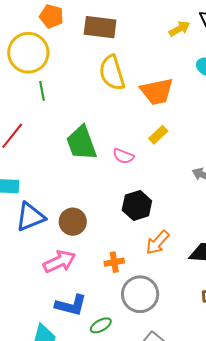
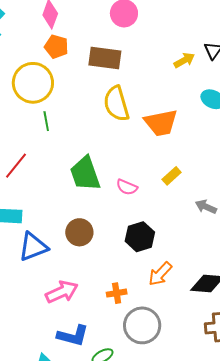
yellow rectangle: (158, 135) -> (172, 176), moved
brown circle: (73, 222) -> (79, 232), moved

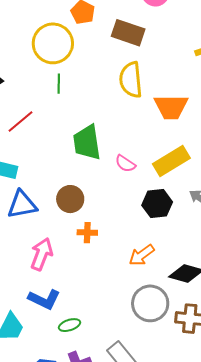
yellow rectangle: (172, 176) -> (171, 161), size x1.8
black hexagon: (140, 237) -> (157, 204), moved
pink arrow: (62, 292) -> (42, 254), turned -56
orange cross: (117, 293) -> (87, 233), moved
gray circle: (142, 325) -> (150, 303), moved

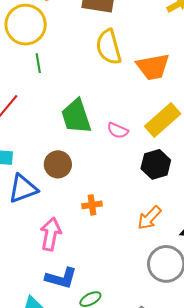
brown circle: (70, 199) -> (58, 164), moved

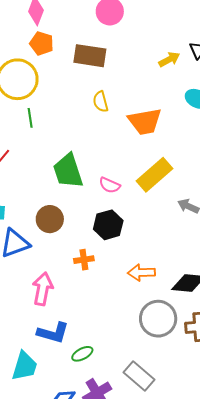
yellow semicircle: (109, 47) -> (101, 102), size x0.6
black hexagon: (156, 164) -> (108, 225), moved
orange arrow: (149, 218) -> (141, 273), turned 44

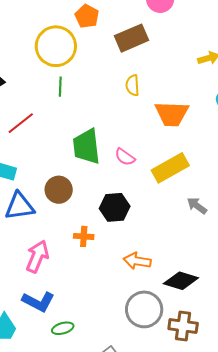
brown rectangle: (90, 56) -> (132, 38), turned -44
pink semicircle: (110, 185) -> (125, 157), moved

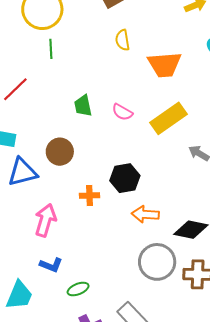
green trapezoid: (86, 146) -> (83, 106), size x0.6
black hexagon: (115, 207) -> (125, 178), moved
blue L-shape: (38, 302) -> (51, 265), size x0.7

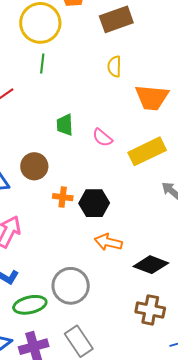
orange cross: (89, 195) -> (63, 197), moved
gray circle: (157, 262) -> (71, 286), moved
green ellipse: (78, 289) -> (30, 305), size x1.5

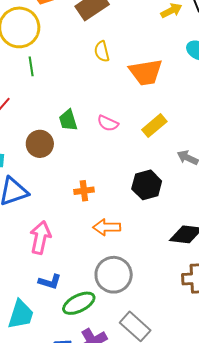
yellow rectangle: (147, 151) -> (154, 126), size x0.7
brown circle: (34, 166) -> (40, 144), moved
black hexagon: (94, 203) -> (147, 185), moved
orange arrow: (108, 242) -> (107, 227), moved

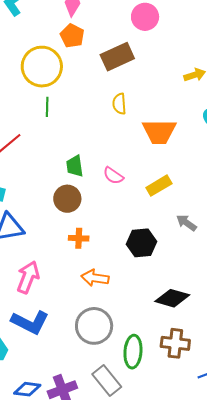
brown circle: (40, 144) -> (67, 199), moved
blue L-shape: (50, 282) -> (30, 322), size x1.6
green ellipse: (79, 303) -> (133, 352), moved, turned -68

